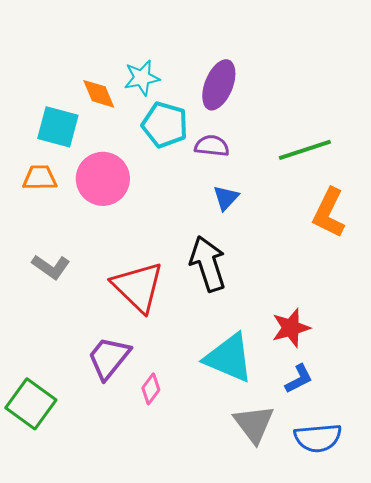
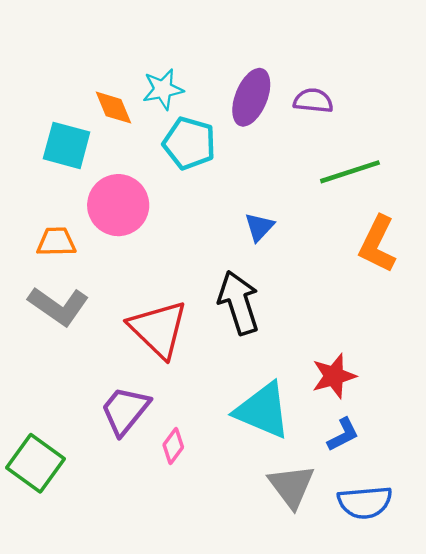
purple semicircle: (212, 146) -> (313, 101), moved
orange trapezoid: (40, 178) -> (56, 242), moved
gray L-shape: (51, 267) -> (59, 306), size x1.4

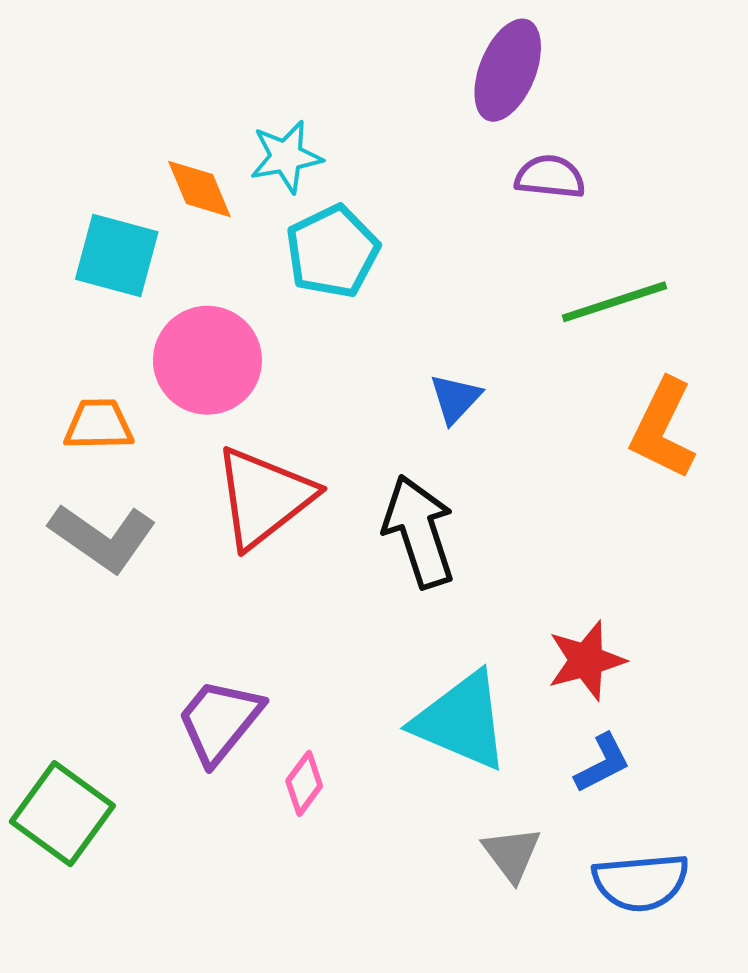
purple ellipse: (251, 97) -> (508, 70), moved
cyan pentagon: (189, 143) -> (332, 251), turned 30
red triangle: (158, 329) -> (264, 497), moved, turned 38
gray triangle: (291, 486) -> (512, 854), size x0.7

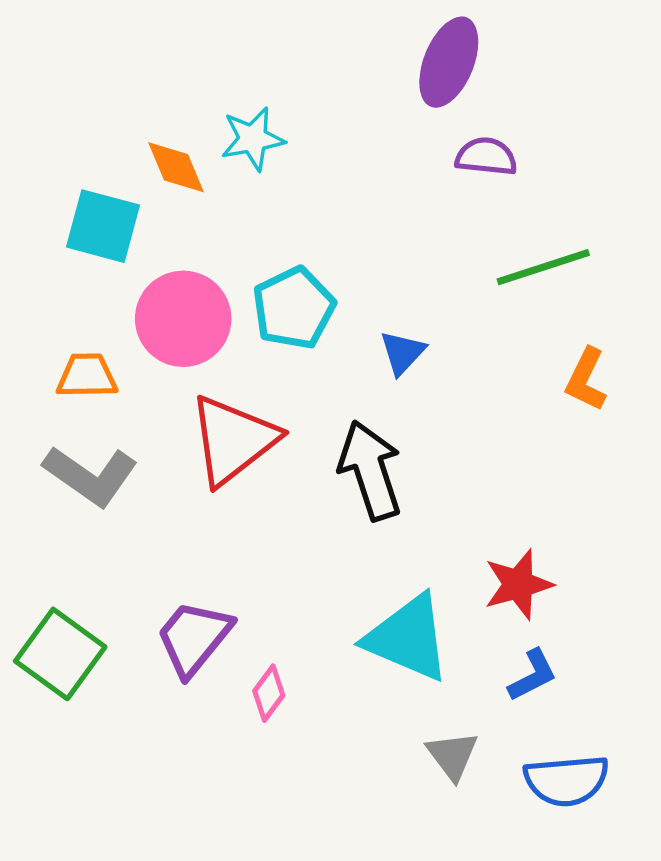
cyan pentagon: (332, 251) -> (294, 308), moved
orange L-shape: (663, 429) -> (586, 379), size x0.7
green square: (62, 814) -> (60, 654), moved

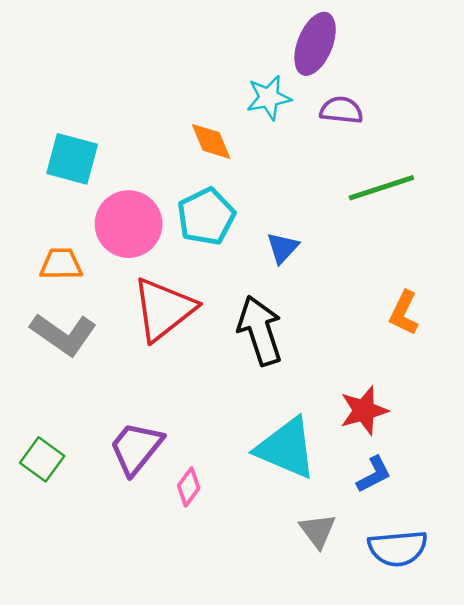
cyan star: (253, 139) -> (269, 98), moved
orange diamond: (176, 167) -> (211, 141), moved
orange L-shape: (586, 379) -> (404, 313), moved
green square: (60, 654) -> (42, 459), size x0.7

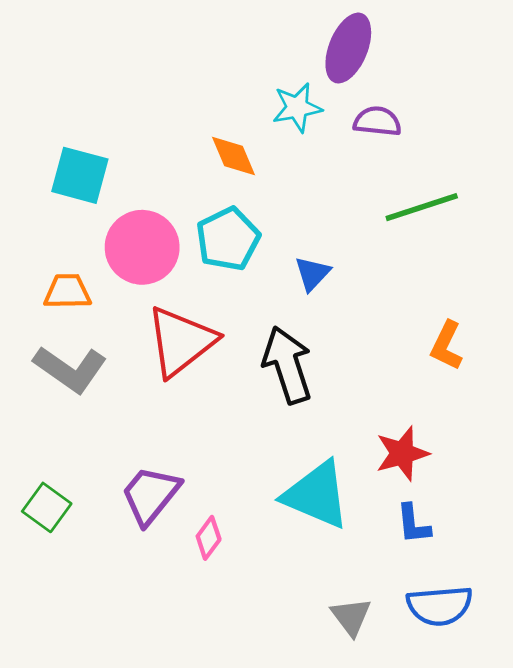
blue L-shape: (374, 474) -> (413, 524), turned 111
gray triangle: (318, 531) -> (351, 617), moved

